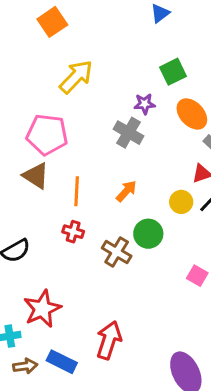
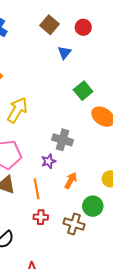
purple star: (145, 104) -> (49, 161), moved

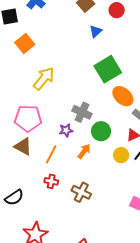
green square: (83, 91) -> (108, 69), size x1.5
orange line: (37, 189) -> (51, 154), turned 30
green circle: (93, 206) -> (101, 131), moved

